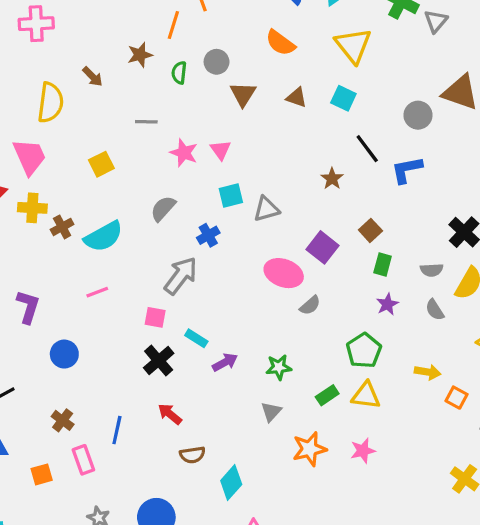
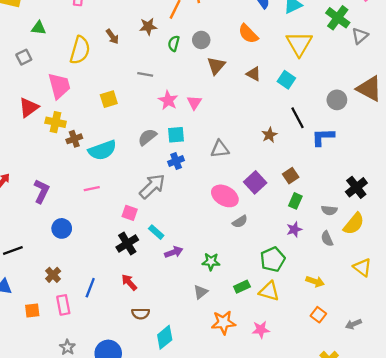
cyan square: (231, 196) -> (176, 135), moved
orange square: (457, 398) -> (318, 315), moved

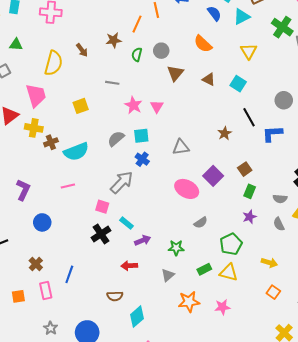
yellow triangle: (299, 44) -> (249, 51), size x0.7
blue cross: (176, 161) -> (142, 159), turned -32
gray semicircle: (240, 222) -> (201, 223), moved
red arrow: (129, 282) -> (129, 266), moved, turned -49

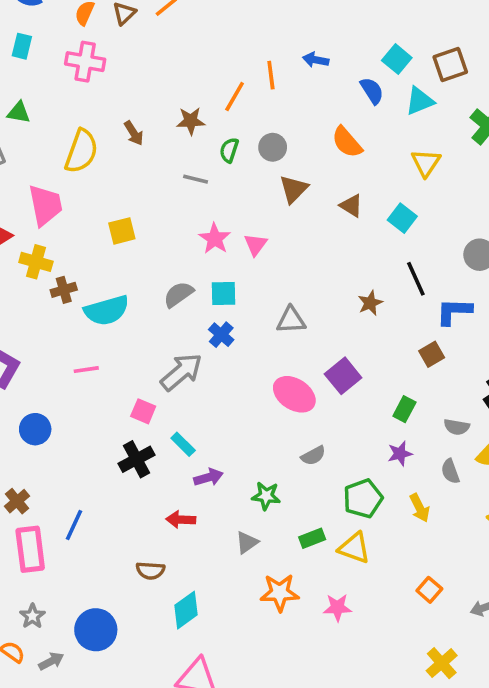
gray line: (112, 83) -> (196, 179), moved
brown square: (245, 169) -> (432, 354), moved
yellow arrow: (269, 263) -> (420, 508), moved, turned 42
pink rectangle: (46, 291) -> (30, 549), size x1.4

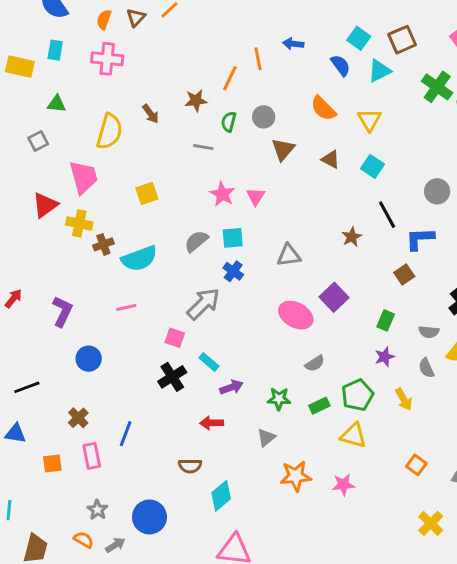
yellow triangle: (426, 163) -> (369, 120), moved
green rectangle: (312, 538) -> (319, 406), moved
pink rectangle: (30, 549) -> (92, 456), size x0.7

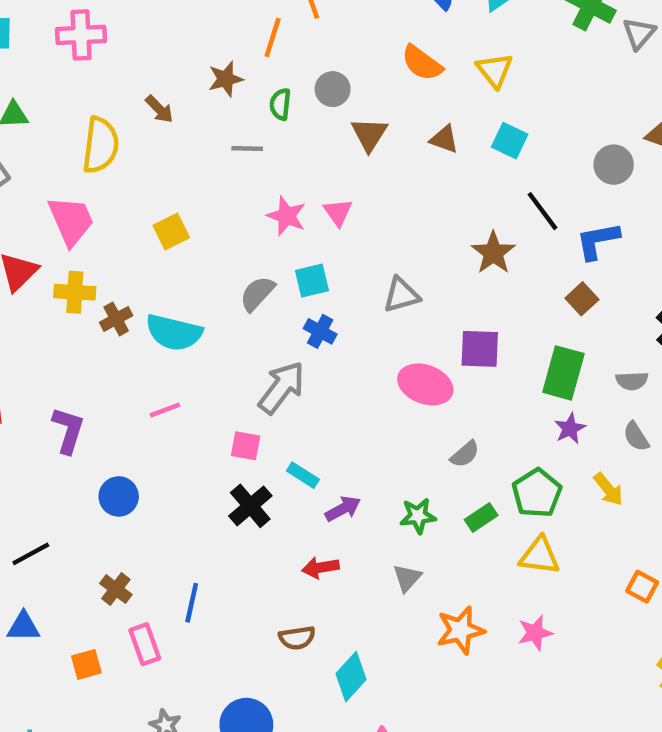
brown star: (352, 237) -> (493, 253), size x1.4
cyan semicircle: (139, 258) -> (174, 332), turned 42
purple square: (334, 297) -> (480, 349), turned -36
green rectangle: (386, 320) -> (563, 373), size x1.6

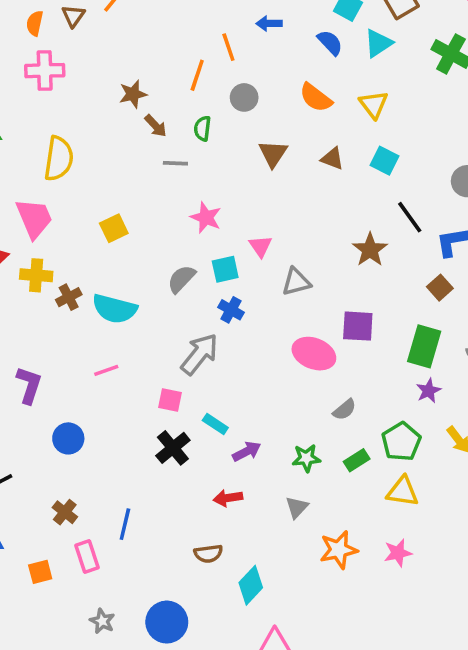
brown star: (226, 79) -> (133, 94), moved
gray circle: (333, 89) -> (244, 97), moved
brown arrow: (159, 109) -> (156, 126), moved
pink triangle: (338, 212) -> (260, 246), moved

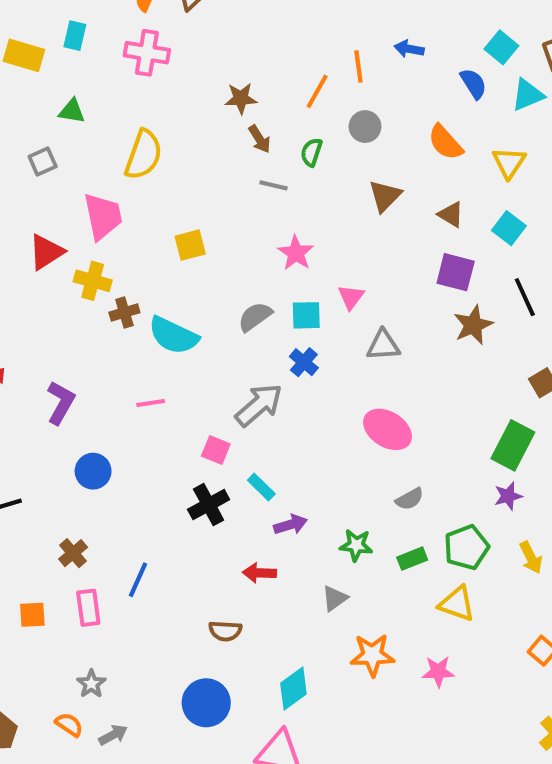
purple square: (358, 326) -> (456, 272), moved
cyan diamond: (251, 585) -> (293, 689), moved
blue circle: (167, 622) -> (206, 703), moved

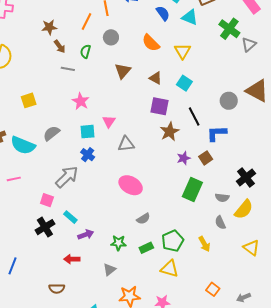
cyan triangle: (528, 95) -> (190, 17), turned 48
gray semicircle: (255, 317) -> (51, 133), moved
purple star: (508, 496) -> (184, 158), moved

